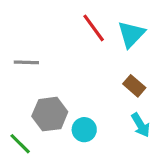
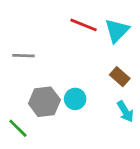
red line: (94, 28) -> (83, 25), turned -32
cyan circle: (84, 130) -> (75, 99), moved

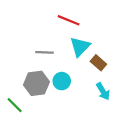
cyan triangle: (117, 31) -> (80, 47), moved
gray line: (23, 56) -> (44, 52), moved

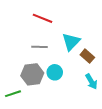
red line: (69, 20) -> (43, 18), moved
green line: (15, 105) -> (13, 94), turned -63

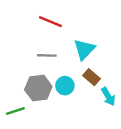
brown rectangle: (87, 56) -> (91, 77), moved

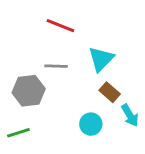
cyan circle: (65, 86) -> (91, 124), moved
gray hexagon: (38, 88) -> (29, 91), moved

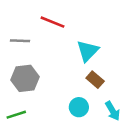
gray line: (56, 66) -> (20, 41), moved
cyan arrow: (130, 115) -> (113, 111), moved

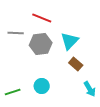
gray hexagon: (25, 78) -> (41, 44), moved
cyan circle: (79, 107) -> (42, 86), moved

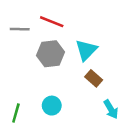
gray line: (16, 33) -> (20, 29), moved
green line: (13, 92) -> (16, 113), turned -56

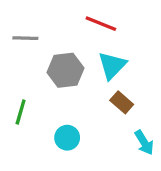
red line: (52, 22) -> (101, 24), moved
green line: (16, 113) -> (21, 112), moved

